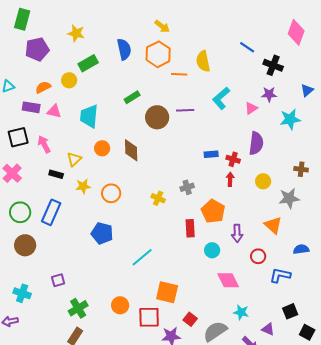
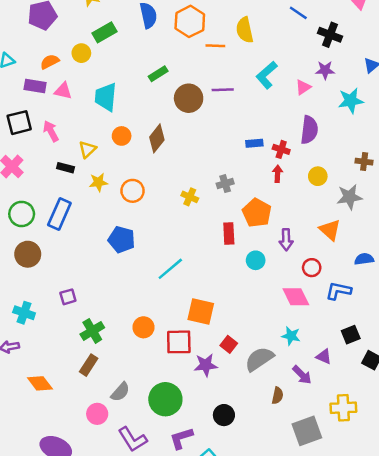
brown diamond: (131, 150) -> (157, 138), turned 40
pink diamond: (228, 280) -> (296, 297), moved

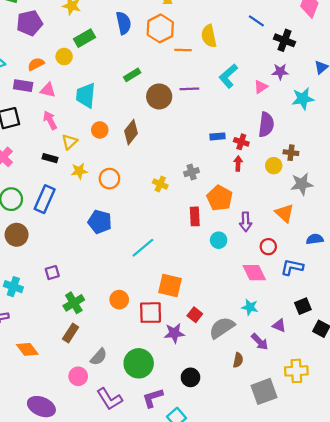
pink arrow: (51, 131) -> (50, 120), moved
brown cross: (364, 162) -> (291, 153), moved

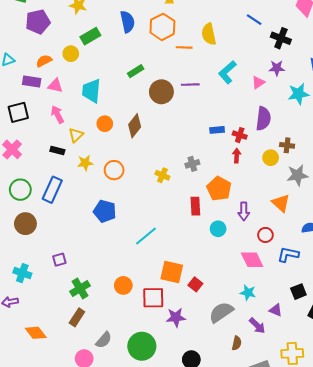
red square: (195, 315) -> (195, 284), moved

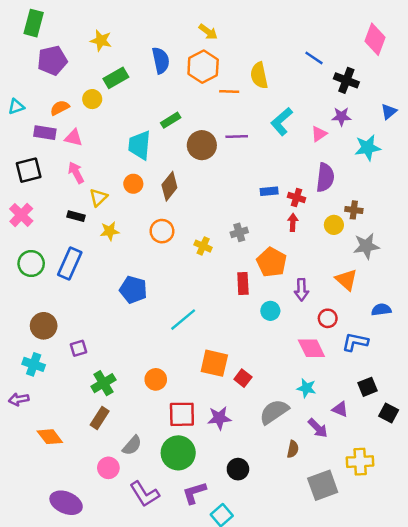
cyan trapezoid: (91, 91) -> (140, 145), moved
orange circle: (114, 170) -> (162, 231), moved
brown circle: (25, 224) -> (44, 326), moved
red square: (153, 298) -> (182, 414), moved

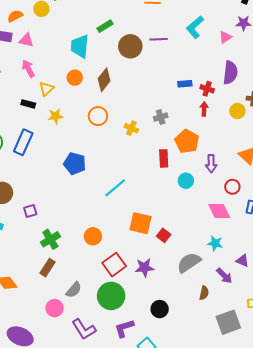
red square: (182, 414) -> (114, 265), turned -35

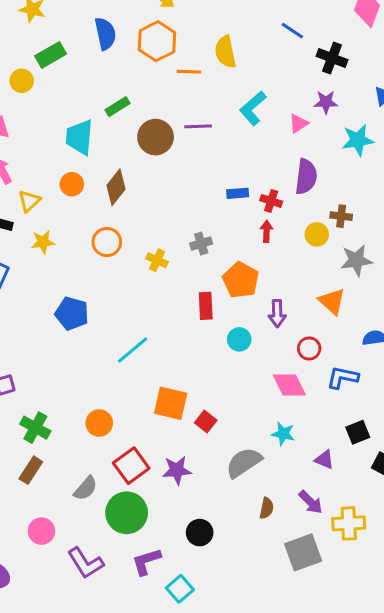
green cross: (50, 239) -> (35, 428), turned -30
purple arrow: (224, 276) -> (311, 502), moved
gray semicircle: (74, 290) -> (86, 488), moved

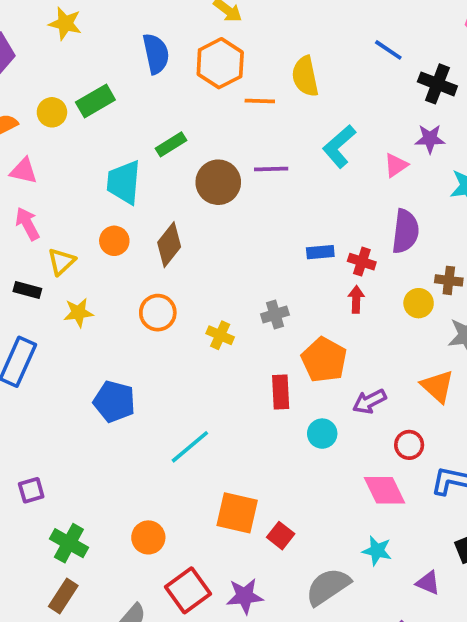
green rectangle: (51, 55) -> (95, 101), moved
purple arrow: (277, 314) -> (369, 401), turned 64

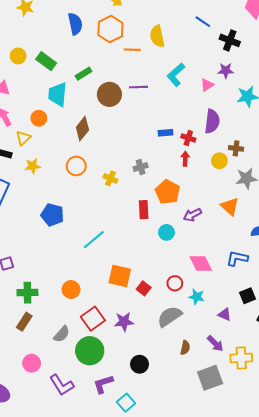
green rectangle: (95, 101) -> (46, 61), moved, turned 66
orange circle: (114, 241) -> (39, 118), moved
red circle: (409, 445) -> (175, 283), moved
green cross: (69, 543) -> (27, 293), turned -30

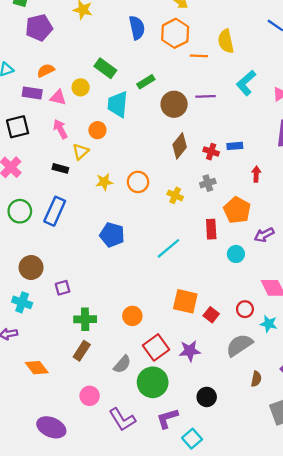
yellow circle: (18, 56) -> (81, 87), moved
brown diamond: (82, 129) -> (180, 146), moved
red cross: (188, 138) -> (211, 152), moved
yellow star: (33, 166) -> (104, 182), moved
cyan line: (94, 240) -> (168, 248), moved

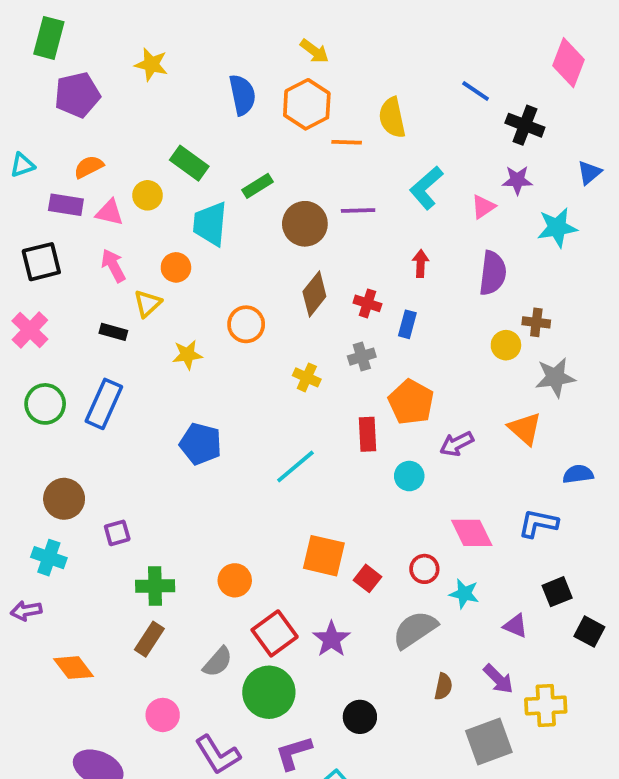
blue rectangle: (235, 146) -> (407, 324), moved, turned -70
red arrow: (256, 174) -> (421, 264), moved
orange circle: (138, 182) -> (246, 324), moved
purple star: (190, 351) -> (331, 639), turned -30

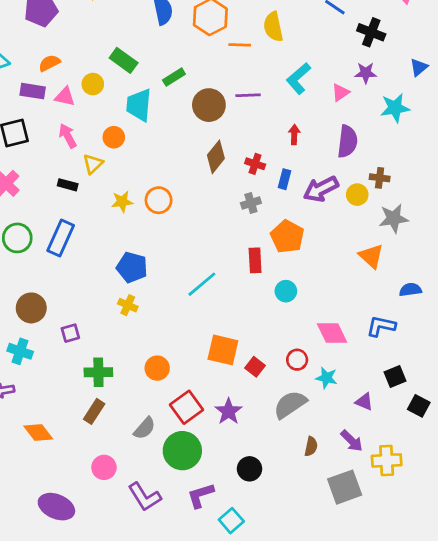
orange circle: (246, 324) -> (159, 200), moved
yellow cross: (307, 377) -> (128, 305), moved
purple arrow: (457, 444) -> (321, 189), moved, size x1.4

